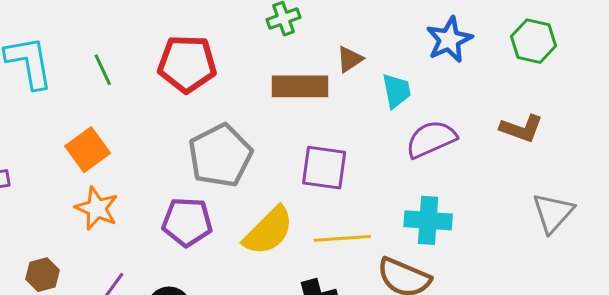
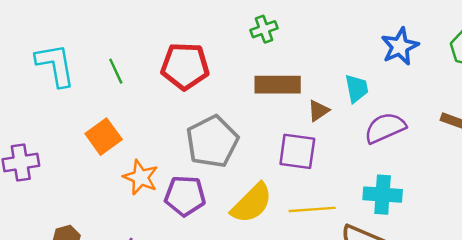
brown triangle: (350, 59) -> (318, 111), moved
orange star: (97, 208) -> (141, 177), moved

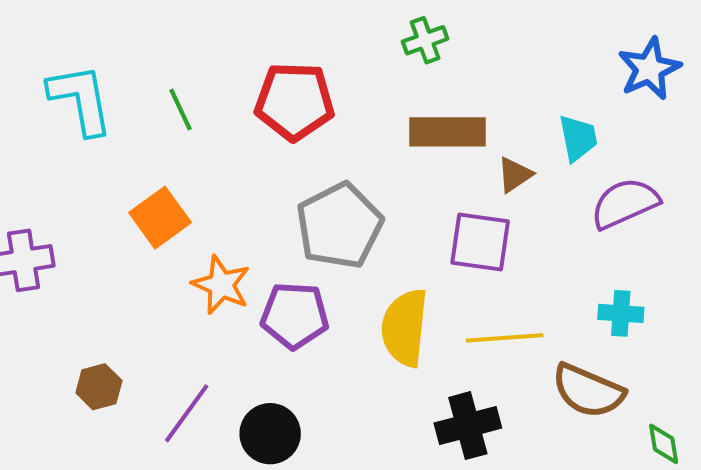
cyan cross: (383, 195) -> (621, 313), size x0.7
yellow semicircle: (252, 203) -> (405, 328), turned 141

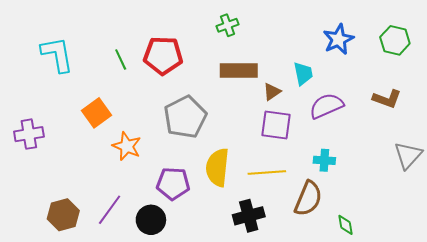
green line: (180, 110) -> (121, 59), moved
purple square: (480, 242) -> (276, 125), moved
purple pentagon: (295, 315) -> (173, 184), moved
brown hexagon: (99, 387) -> (63, 215), moved, size x1.4
brown semicircle: (588, 391) -> (308, 199), turned -90

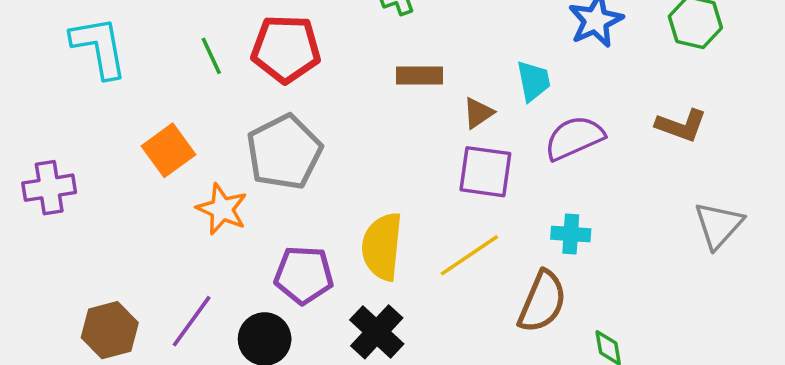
brown rectangle: (239, 71) -> (419, 76), size x0.7
gray pentagon: (185, 117) -> (284, 152), moved
yellow line: (267, 172) -> (469, 255), turned -30
black cross: (249, 216) -> (377, 332), moved, turned -32

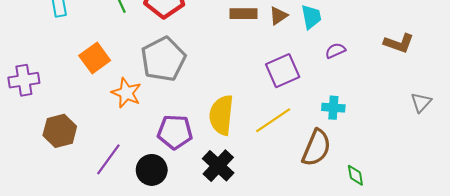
brown triangle: (478, 113) -> (278, 16), moved
purple semicircle: (574, 138) -> (335, 51), size x0.6
purple square: (485, 172) -> (283, 71), turned -32
gray triangle: (719, 225) -> (421, 102), size x0.7
brown hexagon: (110, 330) -> (60, 131), moved

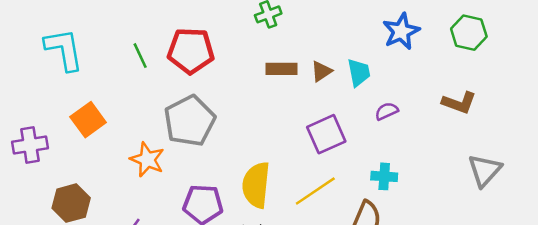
orange square: (95, 58) -> (88, 120), moved
gray triangle: (421, 102) -> (485, 170), size x1.4

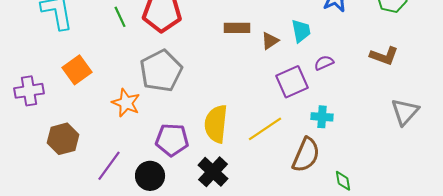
brown triangle: (321, 71) -> (270, 41), moved
purple square: (326, 134) -> (292, 82), moved

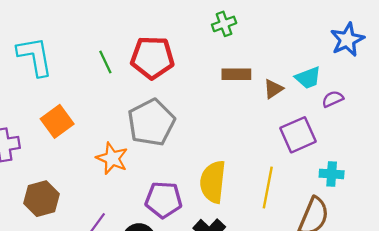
cyan trapezoid: (301, 31) -> (308, 78), turned 80
purple semicircle: (324, 63) -> (333, 99), moved
yellow line: (265, 129) -> (268, 187), turned -45

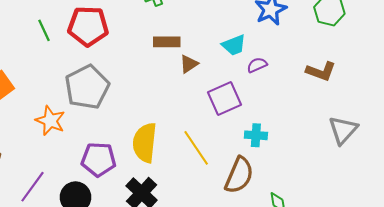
brown triangle: (273, 89) -> (189, 64), moved
yellow line: (268, 187) -> (196, 148), turned -45

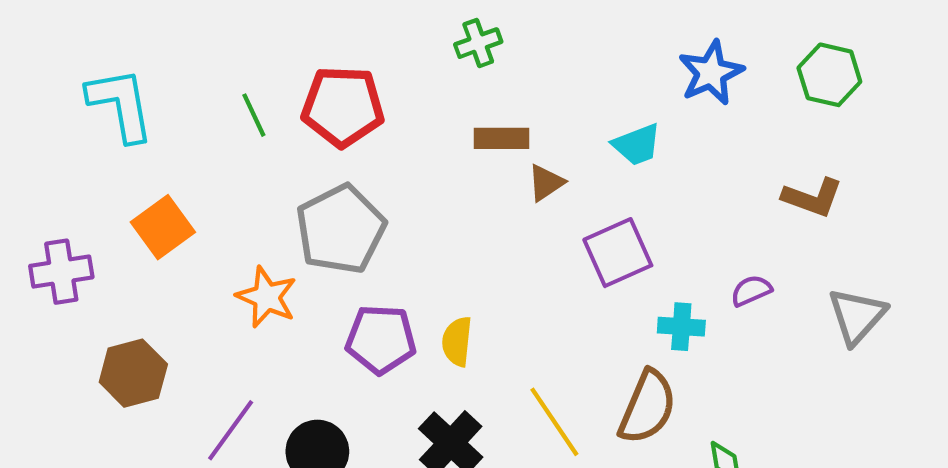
purple semicircle: (257, 65) -> (751, 291), moved
yellow semicircle: (145, 143) -> (457, 341), size x0.6
yellow line: (196, 148) -> (554, 422), moved
purple pentagon: (99, 159) -> (381, 339), moved

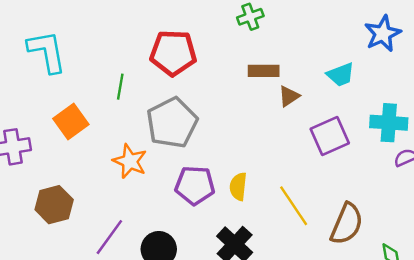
green line: (254, 115) -> (120, 87), moved, turned 35
cyan cross: (681, 327) -> (389, 123), moved, size x1.4
yellow line: (554, 422) -> (294, 206), moved

